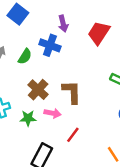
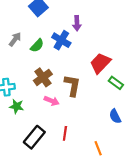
red trapezoid: (99, 33) -> (100, 63), moved
green star: (28, 118) -> (17, 106), moved
red line: (73, 135) -> (65, 133), moved, turned -40

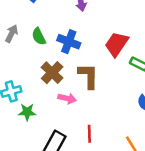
blue cross: (61, 40) -> (69, 42), moved
green semicircle: (37, 46) -> (39, 36), turned 120

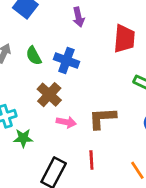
red trapezoid: (117, 44) -> (124, 39), moved, turned 152
brown L-shape: (88, 76) -> (102, 118), moved, turned -92

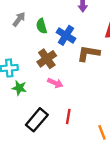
brown L-shape: (102, 118) -> (88, 53), moved

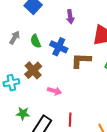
brown cross: (47, 59) -> (33, 70), moved
green star: (19, 88) -> (23, 113), moved

